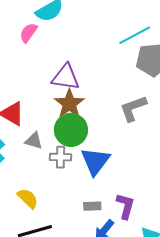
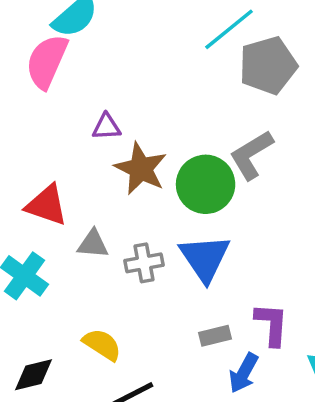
pink semicircle: (28, 33) -> (47, 61), size x1.5
purple triangle: (66, 77) -> (106, 127), moved, size x0.6
green circle: (71, 130) -> (206, 184), moved

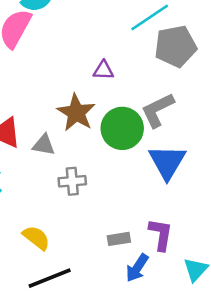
purple triangle: (106, 127) -> (104, 70), moved
gray triangle: (93, 244) -> (44, 145), moved
blue triangle: (205, 258) -> (167, 162), moved

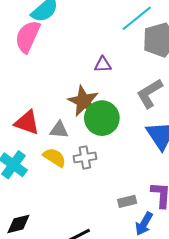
green circle: (122, 128) -> (102, 118), moved
yellow semicircle: (36, 238) -> (55, 157), moved

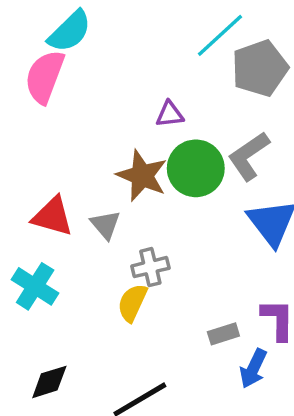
green circle: (102, 118) -> (196, 168), moved
gray triangle: (59, 130) -> (106, 225), turned 48
yellow semicircle: (55, 157) -> (132, 303), moved, turned -95

